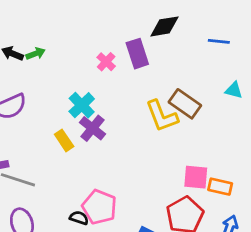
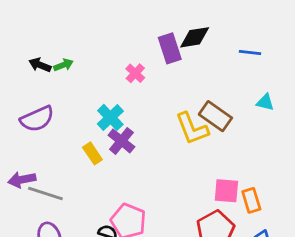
purple rectangle: (137, 54) -> (170, 48), moved
orange rectangle: (220, 187) -> (251, 200), turned 60

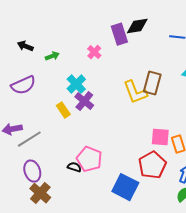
green arrow: (63, 65) -> (52, 56), moved
brown rectangle: (215, 116) -> (152, 83), turned 70
gray line: (45, 193) -> (29, 139), turned -50

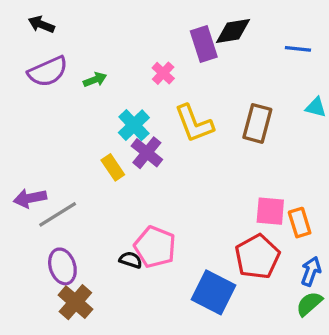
black arrow: (25, 46) -> (41, 24), moved
purple semicircle: (23, 85) -> (48, 72), moved
yellow L-shape: (135, 92) -> (194, 123), moved

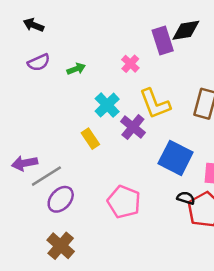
purple semicircle: (48, 72) -> (39, 62), size x0.7
purple cross: (147, 153) -> (133, 127), moved
black semicircle: (131, 260) -> (186, 198), moved
purple ellipse: (62, 266) -> (61, 199), moved, turned 60
blue square: (213, 292) -> (176, 158), moved

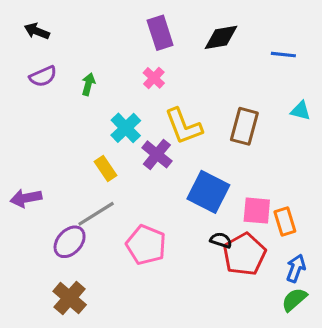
purple rectangle: (163, 41) -> (160, 33), moved
green arrow: (76, 69) -> (88, 84), turned -54
gray line: (46, 176) -> (96, 214), moved

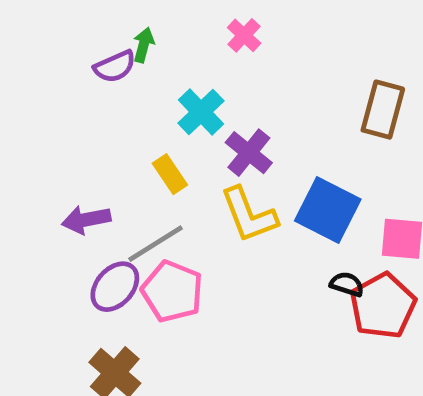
purple semicircle: (43, 76) -> (115, 67), moved
yellow L-shape: (183, 126) -> (249, 215), moved
purple arrow: (26, 198) -> (86, 220), moved
pink pentagon: (146, 245) -> (172, 291), moved

